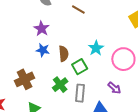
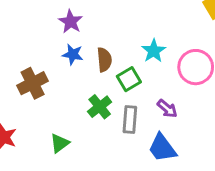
brown cross: (25, 79) -> (33, 83), moved
purple arrow: (114, 88) -> (167, 109), moved

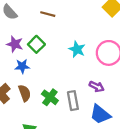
brown semicircle: (104, 60) -> (25, 93), moved
green square: (129, 79) -> (36, 44), moved

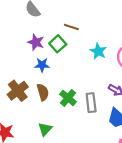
brown line: (48, 14) -> (71, 27), moved

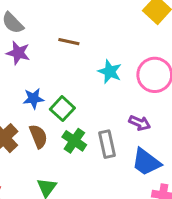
purple star: (36, 42) -> (18, 53), moved
green square: (58, 44) -> (62, 109), moved

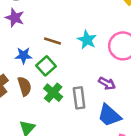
brown line: (69, 42) -> (53, 41), moved

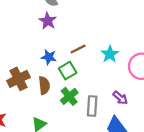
brown line: (53, 41) -> (78, 49), turned -56

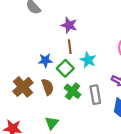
purple star: (48, 21) -> (69, 25), moved
brown line: (78, 49) -> (70, 47), turned -56
cyan star: (110, 54) -> (88, 60), moved

